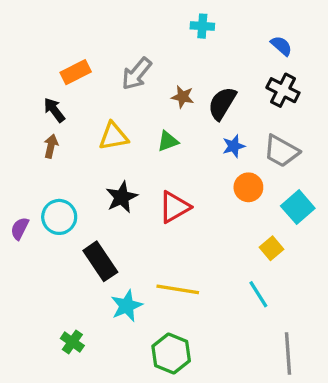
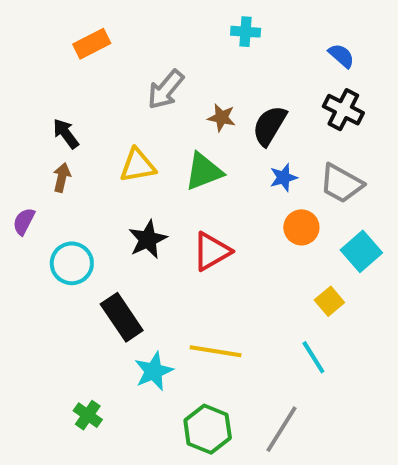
orange rectangle: (76, 72) -> (92, 44), moved
green triangle: (168, 141) -> (204, 171), size x1.5
purple semicircle: (20, 228) -> (24, 221), moved
gray line: (288, 354) -> (281, 429), moved, turned 36

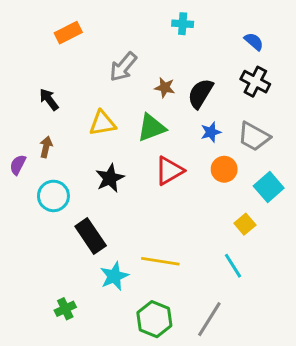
brown arrow: (62, 177) -> (46, 147), moved
red triangle: (212, 251) -> (169, 171), moved
green cross: (88, 415) -> (65, 309), turned 30

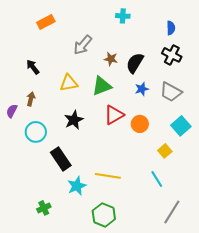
blue semicircle: (254, 42) -> (171, 28), turned 48
orange circle: (224, 169) -> (140, 124), moved
gray line: (209, 319) -> (172, 212), moved

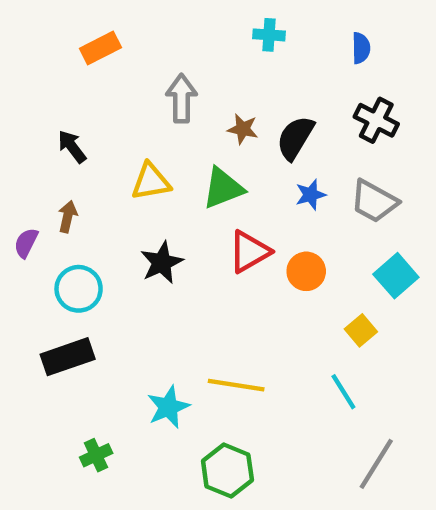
blue semicircle: (171, 28) -> (361, 48), moved
gray arrow: (83, 45) -> (181, 98), turned 140
black rectangle: (61, 159) -> (68, 357), moved, turned -75

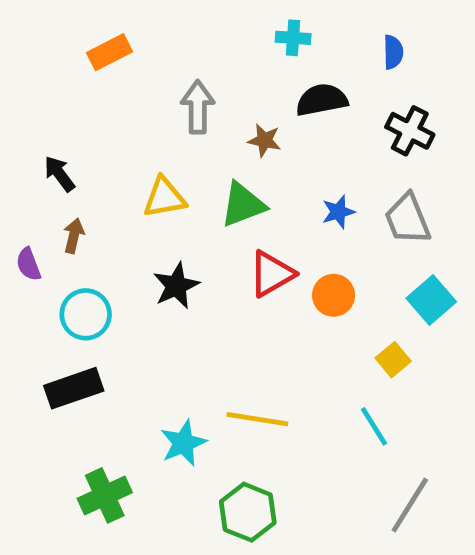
black semicircle: (295, 138) -> (322, 100), moved, turned 48
black arrow: (72, 147) -> (59, 174), moved
gray trapezoid: (374, 201) -> (407, 219), turned 39
purple semicircle: (26, 243) -> (28, 264), turned -48
green cross: (96, 455) -> (105, 495), size x1.5

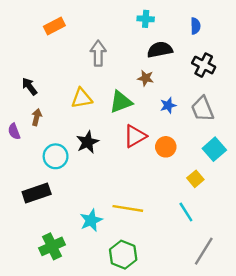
brown star: (264, 140) -> (146, 78), moved
cyan circle: (86, 314) -> (56, 156), moved

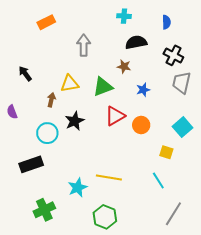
gray trapezoid: (202, 109) -> (181, 83), moved, turned 35
brown arrow: (37, 117) -> (51, 100), moved
yellow square: (195, 179) -> (166, 152), turned -32

